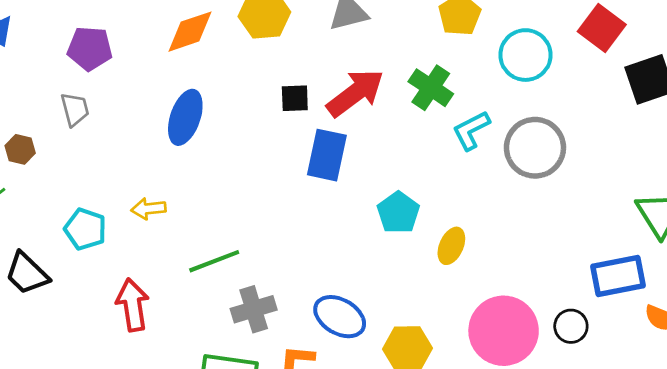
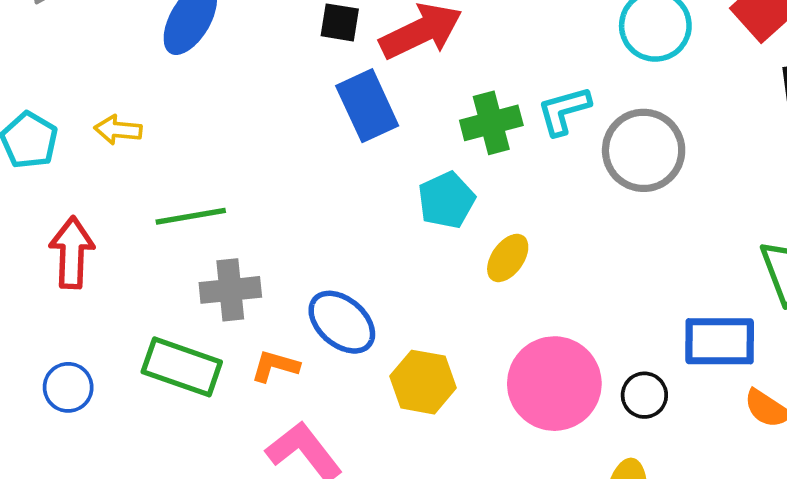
green cross: (431, 88) -> (491, 123), moved, turned 30
blue rectangle: (327, 155) -> (367, 106), turned -48

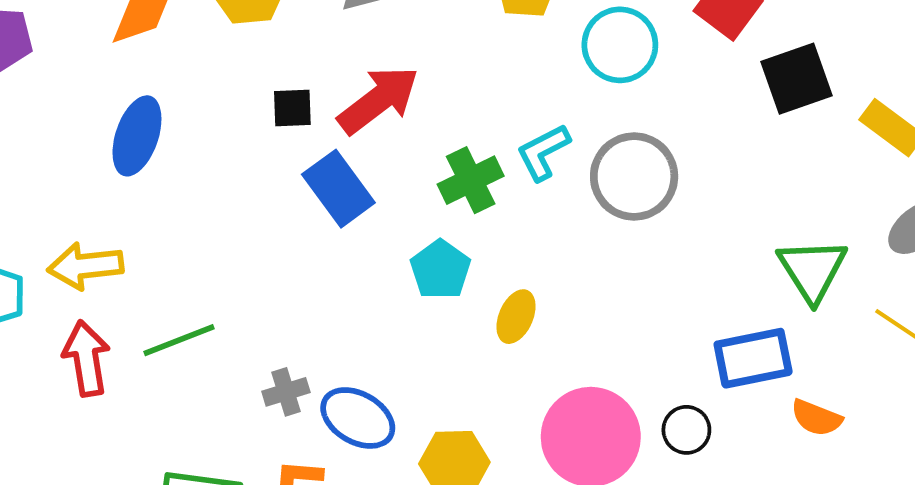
yellow arrow: (118, 130) -> (85, 266), size x1.5
red arrow: (72, 253) -> (86, 358), moved
gray cross: (230, 290) -> (286, 392), moved, size x0.7

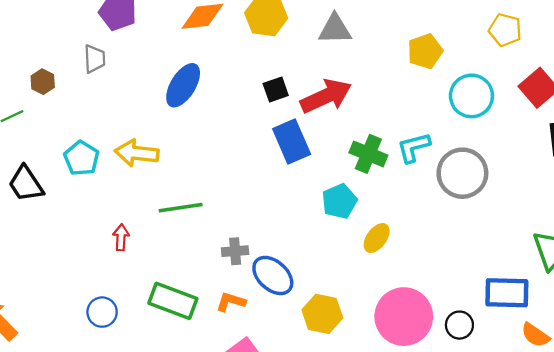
black square: (292, 108) -> (276, 89), turned -30
green cross: (471, 180) -> (368, 154), turned 36
red arrow: (86, 358) -> (121, 237), moved, size x0.6

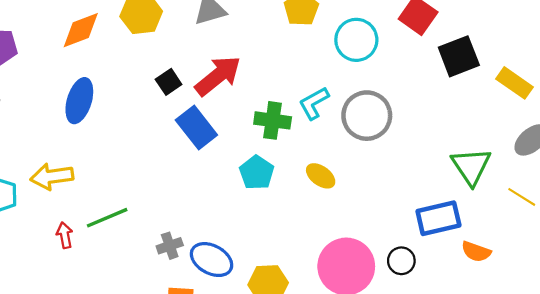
red arrow: (121, 237) -> (65, 235), moved
yellow ellipse: (377, 238) -> (321, 176), moved, turned -76

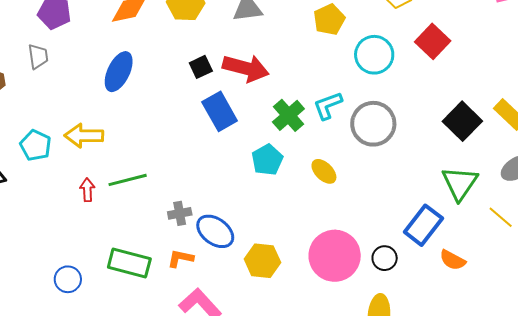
black square: (459, 56) -> (462, 121), moved, turned -33
red arrow: (218, 76) -> (246, 68), turned 45
green cross: (273, 120) -> (288, 115), turned 32
blue rectangle: (438, 218) -> (423, 225), turned -48

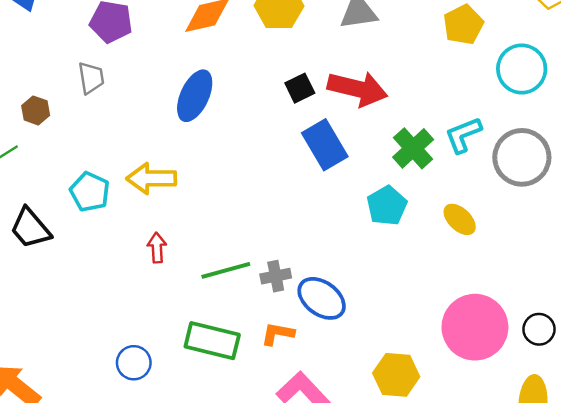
green line: (128, 180) -> (226, 270), moved
yellow hexagon: (262, 261) -> (396, 375), moved

